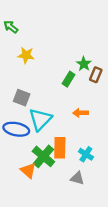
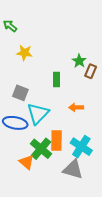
green rectangle: (69, 79) -> (56, 80), moved, turned -32
cyan cross: (86, 154) -> (81, 147), size x1.5
gray triangle: (77, 178) -> (73, 169), size x1.5

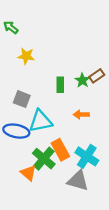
green star: (79, 61) -> (82, 80), moved
brown rectangle: (91, 71) -> (97, 76), turned 32
cyan triangle: (38, 114) -> (41, 121), turned 35
orange rectangle: (56, 140) -> (60, 150), turned -30

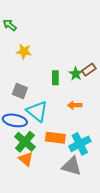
cyan triangle: (41, 121) -> (37, 111), turned 50
orange rectangle: (60, 150) -> (55, 138), turned -54
cyan cross: (87, 156) -> (80, 144), turned 30
green cross: (44, 159) -> (25, 142), moved

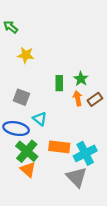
brown rectangle: (89, 70) -> (95, 99), moved
orange arrow: (75, 105) -> (78, 98), moved, turned 80
cyan triangle: (37, 111) -> (40, 119), size x0.6
gray triangle: (72, 166) -> (77, 177), turned 30

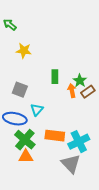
green star: (81, 79) -> (80, 81), moved
cyan triangle: (40, 119) -> (37, 110), turned 32
orange triangle: (28, 170) -> (26, 157), turned -42

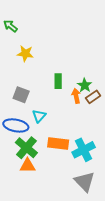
gray triangle: (71, 164) -> (85, 182), moved

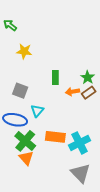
green star: (85, 85) -> (88, 77), moved
orange arrow: (76, 96) -> (72, 92), turned -88
orange triangle: (27, 166) -> (26, 158), turned 49

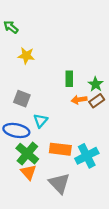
green rectangle: (55, 77) -> (69, 79), moved
gray triangle: (81, 173) -> (59, 183), moved

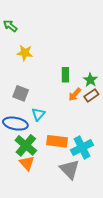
orange arrow: (79, 100) -> (75, 94), turned -40
gray triangle: (59, 183) -> (70, 169), moved

